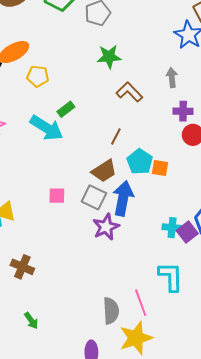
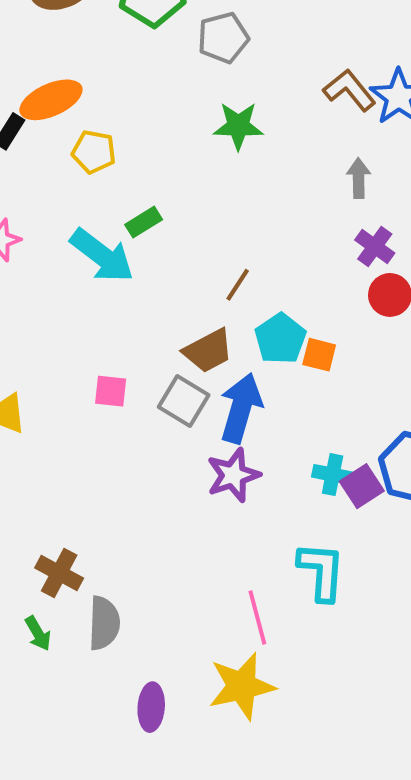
brown L-shape: (129, 92) -> (349, 90), moved
purple cross: (183, 111) -> (375, 246), turned 30
purple star: (106, 227) -> (233, 475), moved
brown cross: (22, 267) -> (59, 573), moved
gray semicircle: (111, 311) -> (104, 623), moved

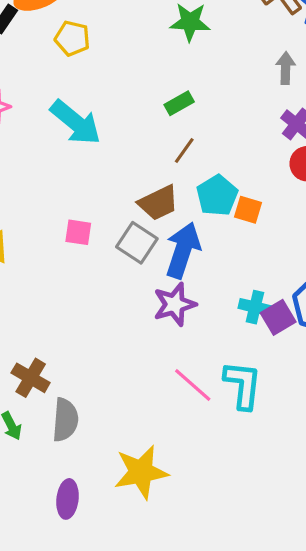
green rectangle: (144, 222) -> (179, 103), moved
pink line: (257, 618) -> (193, 385), moved, turned -36
yellow star: (242, 686) -> (141, 472), moved
purple ellipse: (151, 707) -> (67, 499), moved

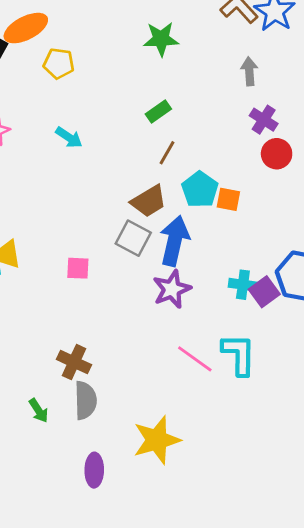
cyan arrow: (76, 122) -> (69, 137), size x0.6
pink square: (78, 232) -> (78, 268), moved
brown cross: (31, 378) -> (74, 362), moved

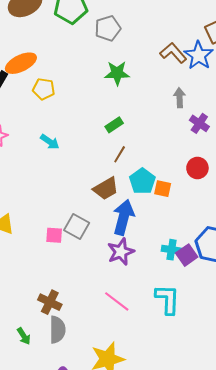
purple cross: (264, 120) -> (199, 123), moved
red circle: (277, 154) -> (197, 168), moved
gray square: (133, 238) -> (77, 227), moved
pink line: (195, 359) -> (117, 301), moved

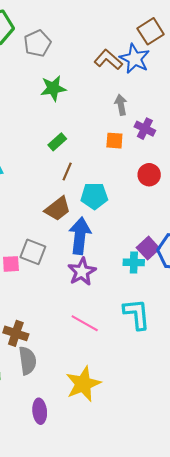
cyan pentagon: (142, 181) -> (94, 196), turned -30
orange square: (163, 189) -> (114, 141), moved
purple square: (187, 255) -> (148, 248), moved

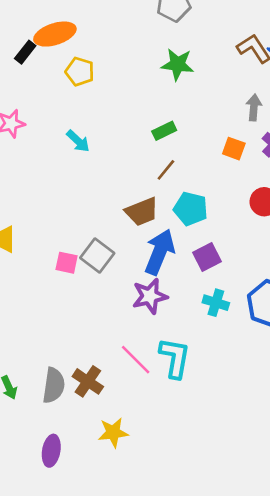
purple square: (148, 248) -> (207, 257), moved
cyan L-shape: (137, 314) -> (175, 358), moved
brown cross: (16, 333) -> (88, 381), moved
yellow star: (83, 384) -> (113, 432), size x0.7

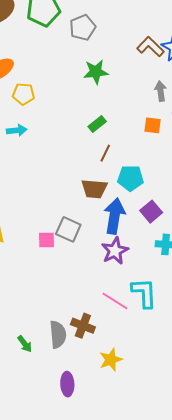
cyan arrow: (78, 141) -> (17, 130), moved, turned -36
brown trapezoid: (142, 212) -> (94, 189), turned 40

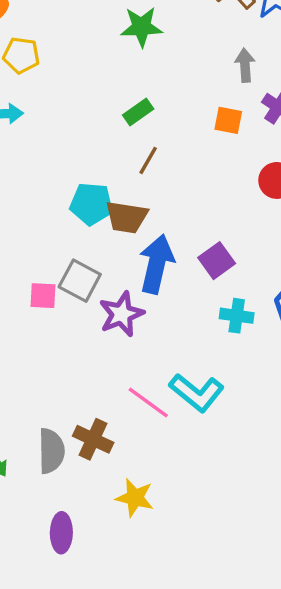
cyan pentagon: (130, 178) -> (91, 204), moved
purple star: (115, 251) -> (121, 314), moved
cyan L-shape: (144, 293) -> (197, 392), turned 128
yellow star: (111, 360) -> (135, 498), turned 30

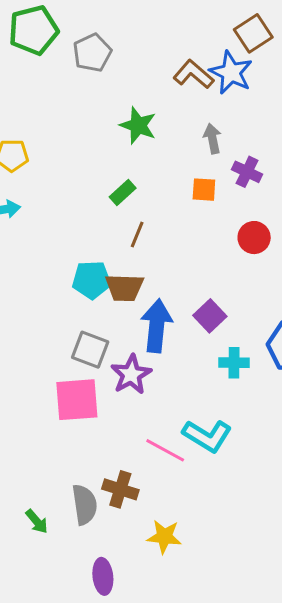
green star: (142, 27) -> (138, 125), moved, turned 30
pink square: (43, 296) -> (77, 400), moved, size x1.8

